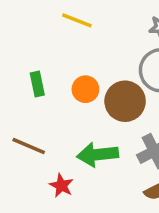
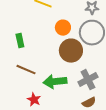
orange circle: (85, 89) -> (63, 28), moved
brown line: (29, 146) -> (26, 70), moved

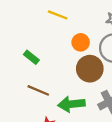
green rectangle: (20, 41) -> (31, 57), turned -40

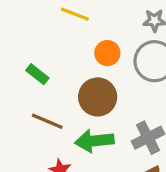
brown circle: (90, 69) -> (98, 97), moved

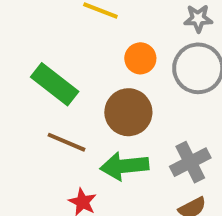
green rectangle: (37, 74) -> (55, 84), size x1.6

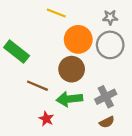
orange circle: (140, 58) -> (78, 39), size x1.6
green rectangle: (55, 84) -> (17, 52), moved

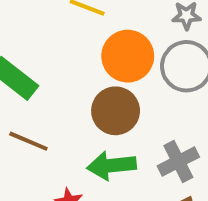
brown line: (37, 86) -> (28, 141), moved

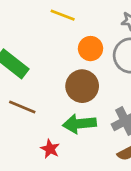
orange circle: (128, 56) -> (91, 49), size x0.7

